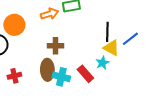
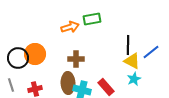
orange circle: (14, 25) -> (35, 54), moved
cyan star: (102, 63) -> (134, 79), moved

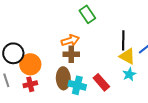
green rectangle: (92, 19) -> (87, 14), turned 66
orange arrow: (70, 27) -> (70, 40), moved
orange circle: (35, 54) -> (30, 64), moved

